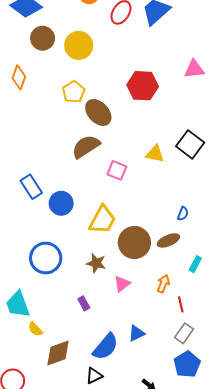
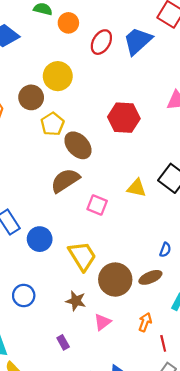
brown circle: (43, 38) -> (31, 97), moved
yellow trapezoid: (102, 220) -> (82, 256), turned -60
blue circle: (46, 258) -> (24, 295), size x0.7

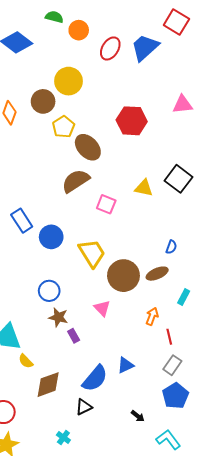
blue circle: (24, 295) -> (49, 291), moved
brown star: (76, 301) -> (58, 317), moved
pink triangle: (102, 322) -> (102, 308), moved, turned -36

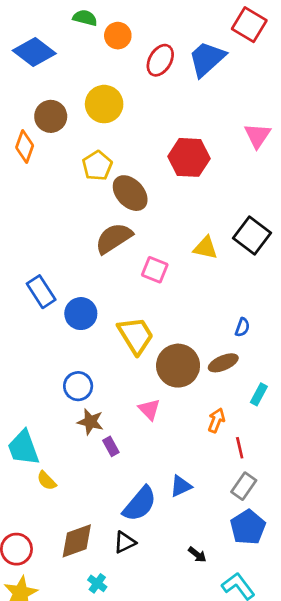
brown circle: (43, 101) -> (51, 116), moved
pink triangle: (183, 104) -> (257, 136), turned -50
brown diamond: (48, 385) -> (77, 541), moved

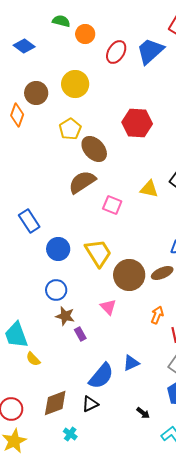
blue diamond: (34, 52) -> (24, 46), size x0.7
blue circle: (81, 314) -> (58, 249), moved

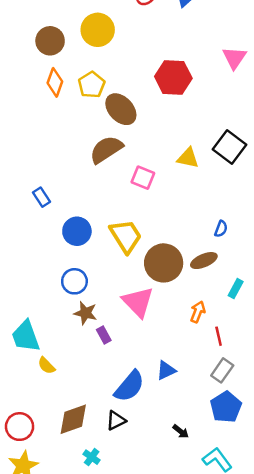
orange diamond: (17, 115) -> (55, 82), moved
blue rectangle: (29, 221) -> (42, 197), size x0.7
pink triangle: (108, 307) -> (138, 302), size x1.6

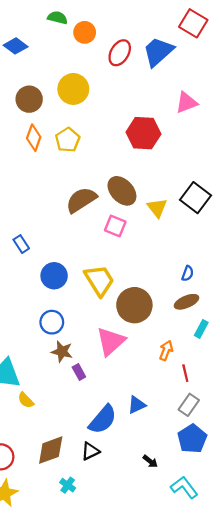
pink triangle: (234, 58) -> (186, 103), moved, turned 35
brown ellipse: (121, 109) -> (122, 191), moved
yellow triangle: (188, 158) -> (157, 208), turned 40
brown ellipse: (204, 261) -> (186, 302), moved
pink triangle: (138, 302) -> (111, 341), turned 32

